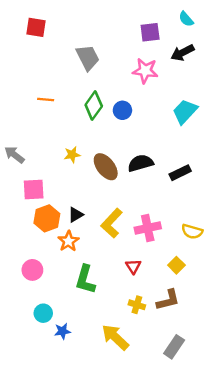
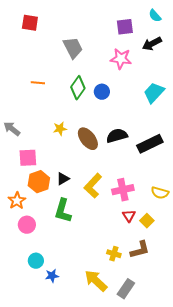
black rectangle: (180, 173) -> (150, 144), size x1.4
orange star: (68, 241) -> (17, 201), moved
red triangle: (133, 266) -> (129, 216), moved
green L-shape: (85, 280) -> (63, 211), moved
gray rectangle: (174, 347) -> (126, 289), moved

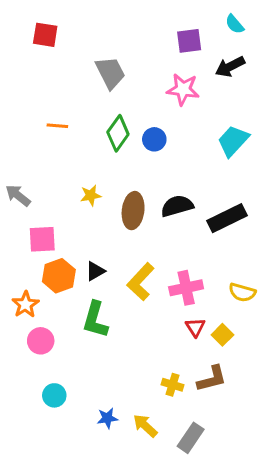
brown ellipse: (88, 139) -> (133, 211), turned 45
blue star: (52, 276) -> (107, 418), moved
yellow arrow: (96, 281) -> (145, 426), size x0.7

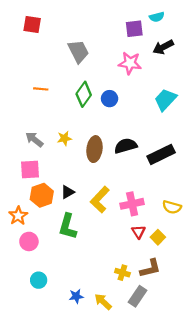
cyan semicircle: (235, 24) -> (157, 17), moved, turned -64
gray arrow: (18, 195) -> (34, 139), moved
gray rectangle: (191, 438) -> (137, 296), moved

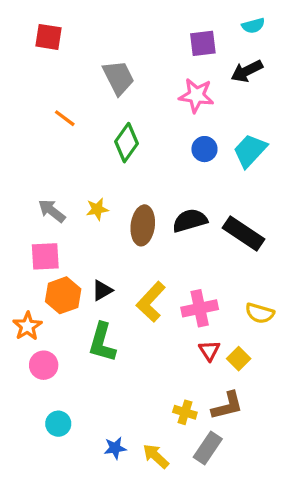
cyan semicircle: (157, 17) -> (253, 26), moved
orange line: (41, 89) -> (65, 118), moved, turned 32
blue circle: (110, 99) -> (204, 149), moved
black rectangle: (161, 154) -> (243, 234), turned 60

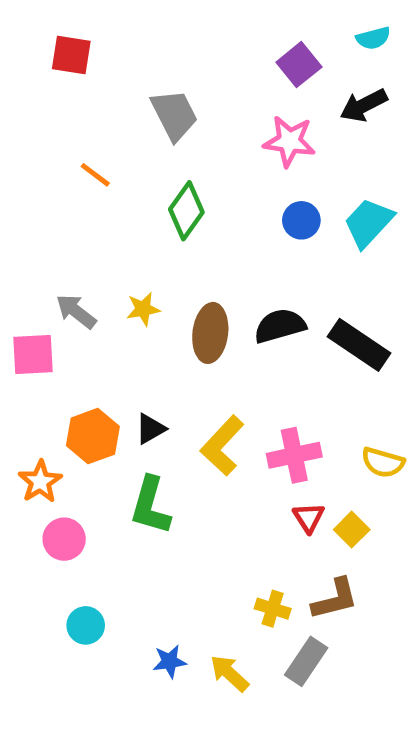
purple square: (203, 43) -> (299, 65), turned -32
pink square: (45, 256) -> (33, 355), moved

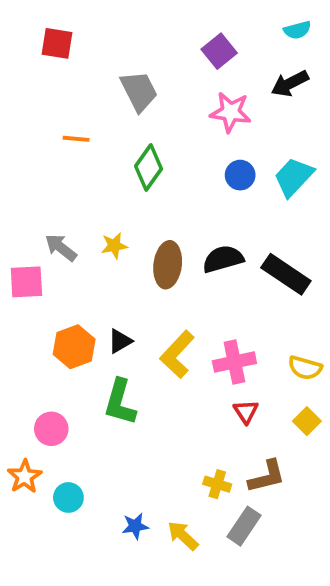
purple square: (299, 65) -> (219, 51), moved
orange line: (95, 175) -> (76, 139), turned -32
orange star: (40, 482) -> (25, 476), moved
yellow square: (352, 530) -> (307, 421), moved

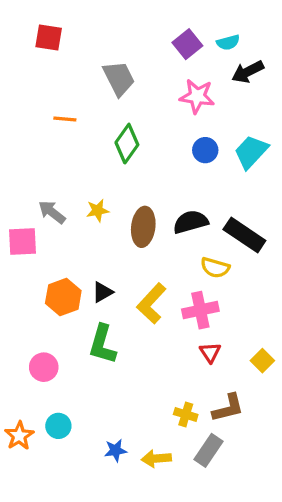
cyan semicircle: (297, 30) -> (228, 42), moved
yellow semicircle: (305, 368) -> (215, 268), moved
orange star: (25, 476) -> (19, 436), moved
yellow arrow: (183, 536) -> (156, 459), turned -48

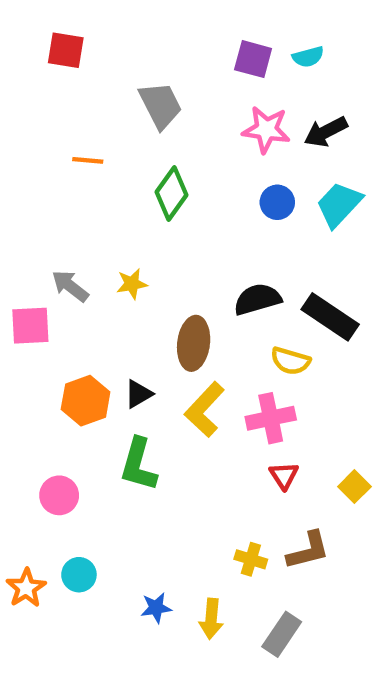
purple square: (187, 44) -> (253, 59), turned -36
black arrow: (248, 72) -> (326, 132), moved
brown ellipse: (143, 227) -> (194, 343), moved
gray rectangle: (209, 450) -> (282, 634), moved
yellow arrow: (156, 459) -> (211, 619), turned -80

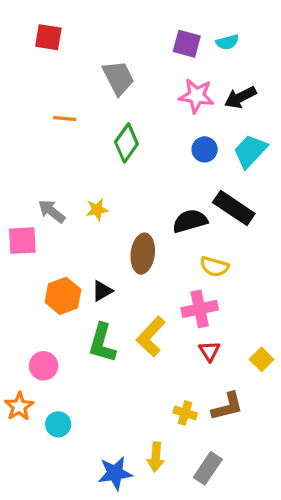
black rectangle: (330, 317) -> (234, 208), moved
yellow L-shape: (205, 409) -> (151, 337), moved
orange star: (26, 588) -> (19, 406), moved
blue star: (156, 608) -> (115, 473), moved, size x1.5

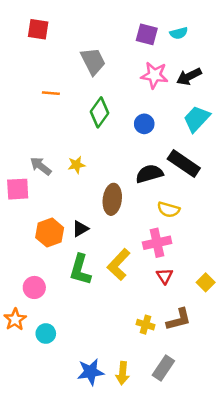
blue circle: (205, 149) -> (144, 124), moved
yellow arrow: (156, 457) -> (122, 373), moved

